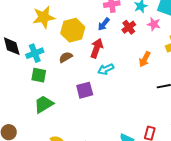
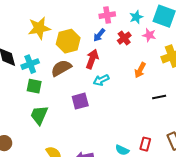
brown semicircle: (66, 57) -> (61, 68), size x1.5
green trapezoid: (44, 104) -> (39, 115), turned -35

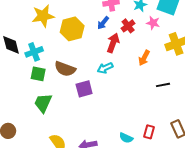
red arrow: (92, 59) -> (113, 43), moved
brown semicircle: (61, 68) -> (65, 69), moved, turned -130

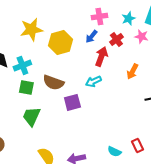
red rectangle: (149, 132) -> (137, 145), turned -40

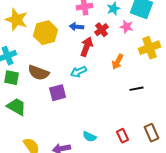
yellow star: (31, 29) -> (16, 20), turned 30
blue arrow: (91, 36) -> (76, 27), turned 56
green trapezoid: (31, 116) -> (16, 107), turned 95
cyan semicircle: (114, 151) -> (90, 137), moved

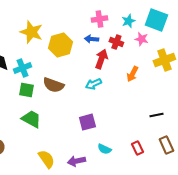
red cross: (102, 30) -> (116, 42), turned -32
black line: (136, 89) -> (156, 115), moved
purple square: (58, 93) -> (87, 122), moved

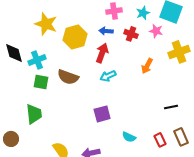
red arrow: (101, 59) -> (102, 53), moved
green trapezoid: (31, 119) -> (34, 114), moved, turned 55
red rectangle: (137, 148) -> (160, 140), moved
cyan semicircle: (104, 149) -> (129, 137), moved

